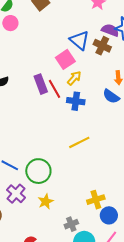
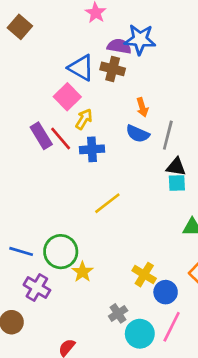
yellow cross: (96, 200) -> (144, 275), turned -30
yellow star: (46, 202) -> (82, 272), moved

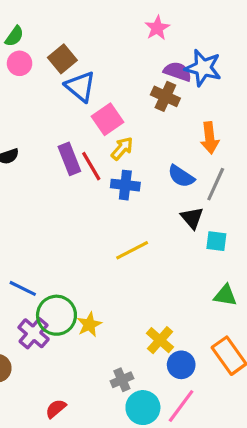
brown square: (20, 27) -> (62, 59), moved
blue triangle: (81, 68) -> (80, 86), moved
orange arrow: (142, 107) -> (210, 138), moved, size x1.4
black triangle: (176, 167) -> (192, 218), moved, turned 30
green circle: (61, 252) -> (56, 315), moved

